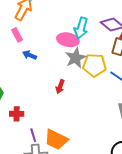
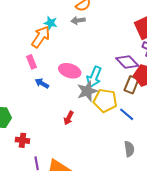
cyan arrow: (81, 28) -> (94, 77), moved
pink ellipse: (68, 40) -> (70, 71), moved

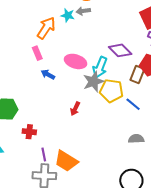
cyan star: (51, 23) -> (68, 15), moved
purple diamond: (127, 62) -> (120, 50), moved
gray semicircle: (129, 149) -> (136, 139), turned -84

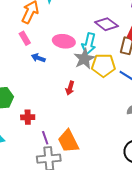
orange trapezoid: (66, 161) -> (68, 141), turned 40

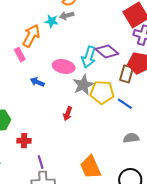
pink rectangle: (25, 38) -> (20, 55), moved
cyan arrow: (89, 44) -> (89, 57), moved
orange trapezoid: (68, 141) -> (91, 167), moved

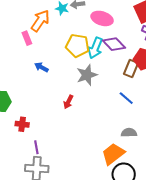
pink ellipse: (64, 66) -> (102, 18), moved
yellow pentagon: (102, 92) -> (77, 46), moved
orange trapezoid: (91, 167) -> (113, 154), moved, turned 70

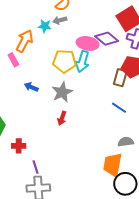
pink ellipse: (102, 18) -> (88, 43), moved
purple diamond: (114, 44) -> (107, 39), moved
gray star: (87, 75) -> (62, 92), moved
orange trapezoid: (113, 154) -> (113, 165), turned -35

